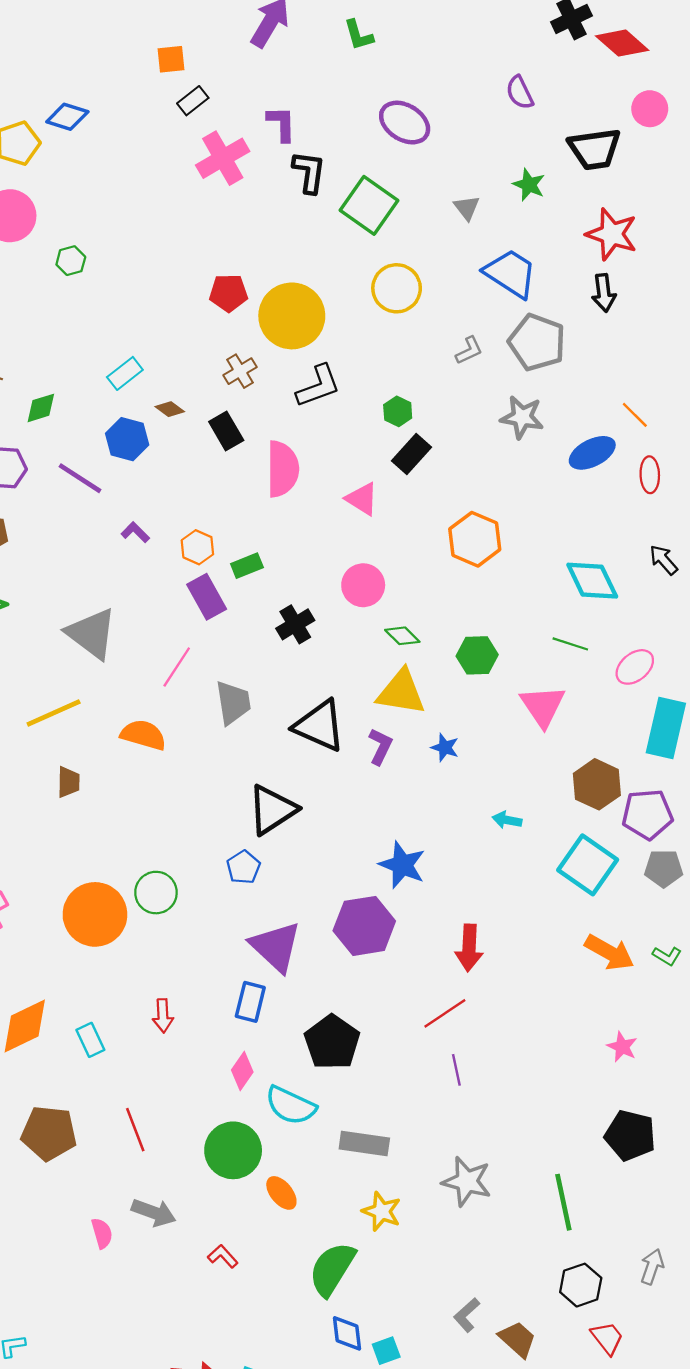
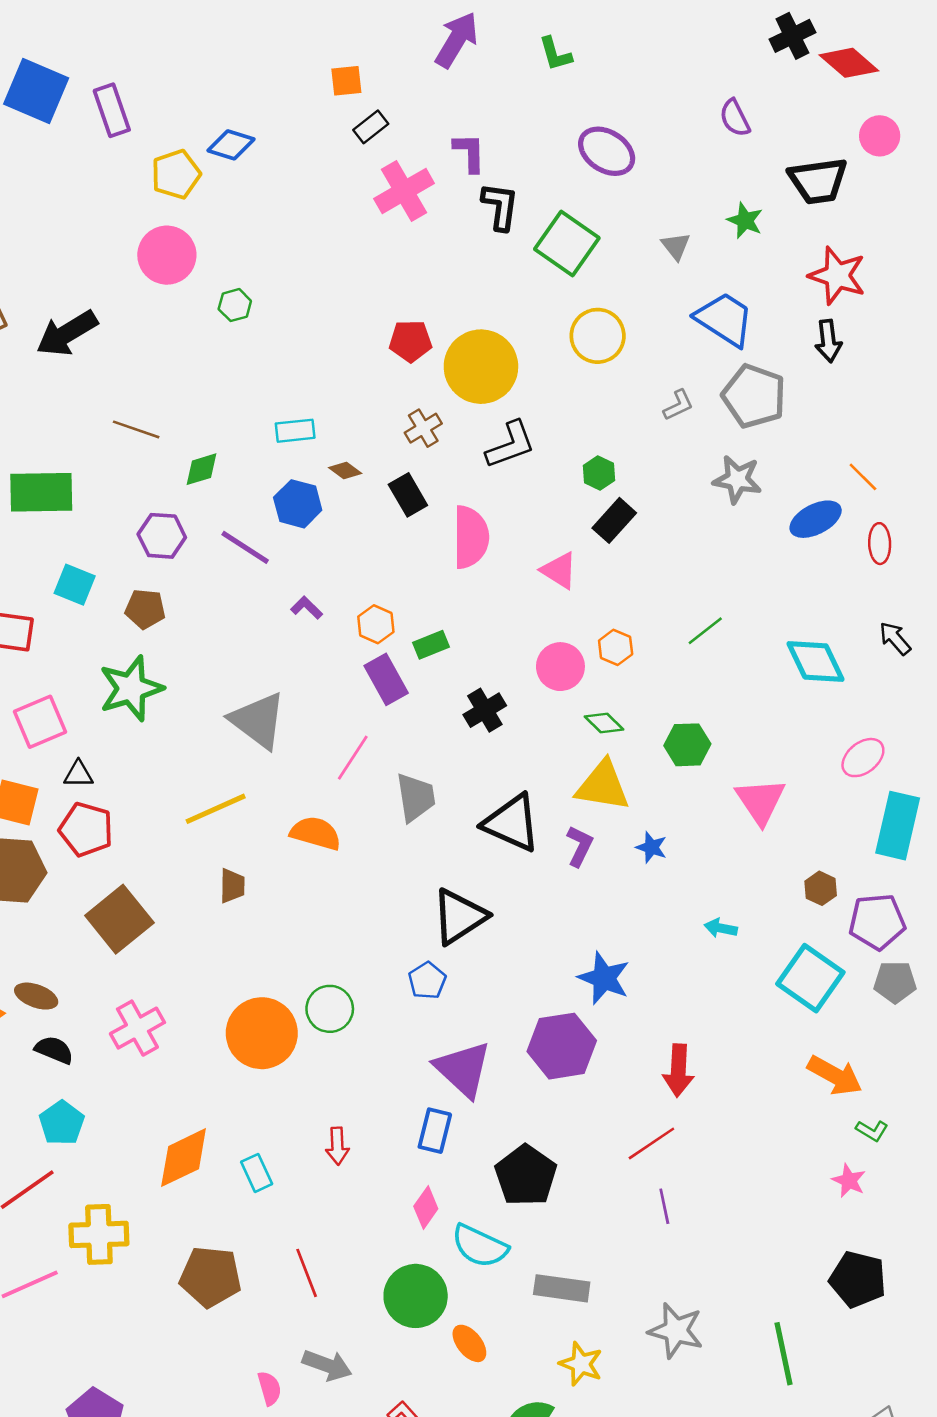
cyan rectangle: (125, 373) -> (295, 431), turned 32
orange hexagon: (475, 539) -> (616, 647), moved, size x0.6
green line: (570, 644) -> (705, 631), moved, turned -56
brown hexagon: (597, 784) -> (821, 888), size x0.6
green L-shape: (667, 956) -> (872, 1131), moved

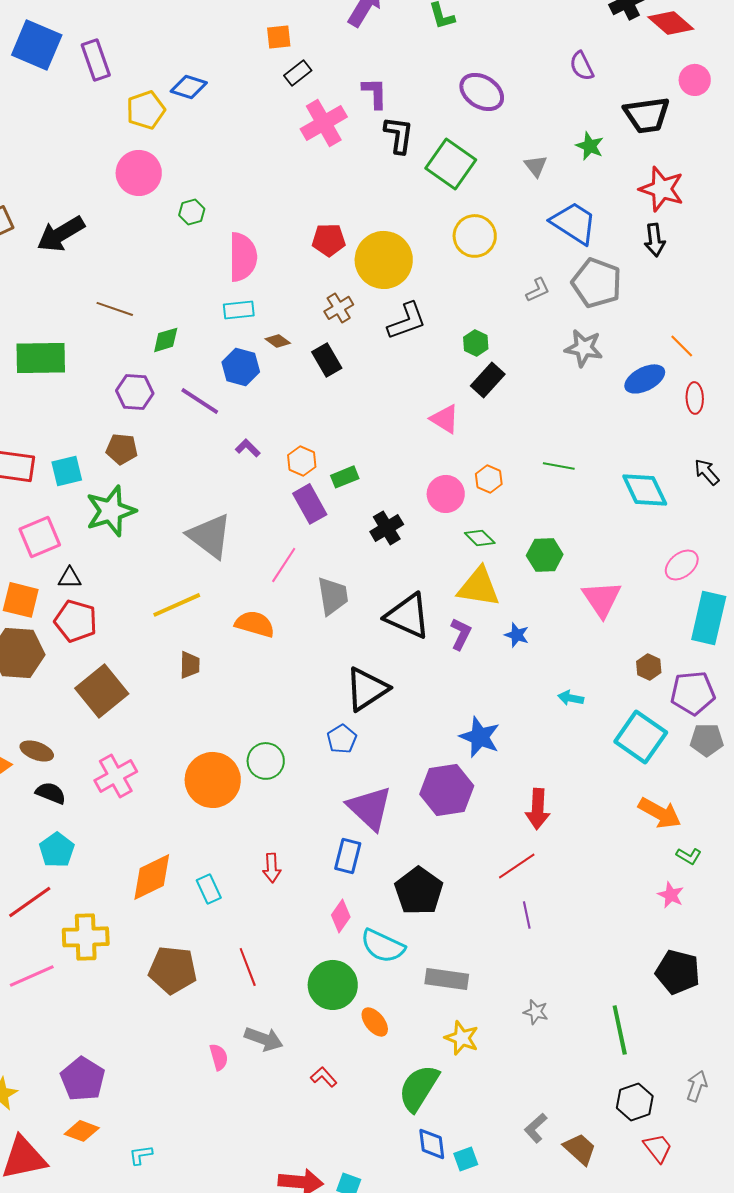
pink semicircle: (471, 537) -> (243, 257), moved
cyan square: (75, 585) -> (67, 471), moved, turned -36
green line: (705, 631) -> (559, 466), turned 48
gray star: (676, 1331) -> (536, 1012), size x0.6

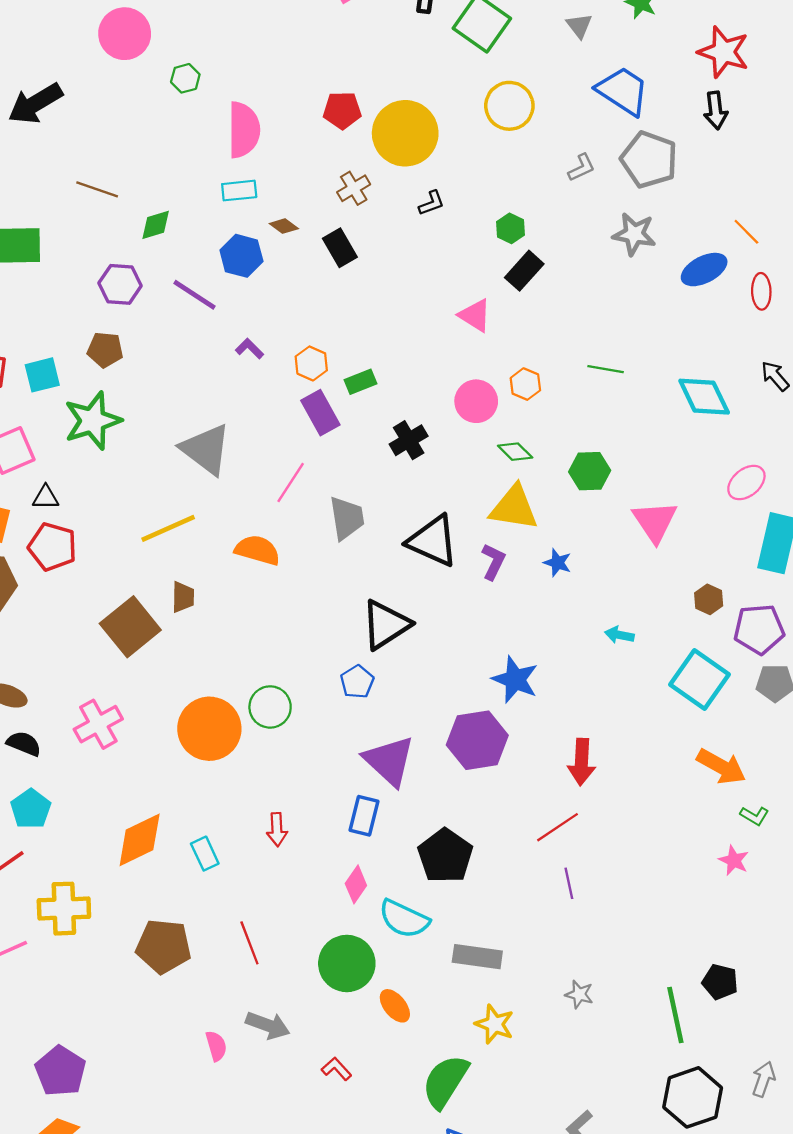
black L-shape: (407, 321) -> (432, 203), size x0.6
brown square: (102, 691) -> (130, 627), moved
black pentagon: (678, 972) -> (720, 982), moved, size x0.7
black hexagon: (635, 1102) -> (693, 1097), size x1.4

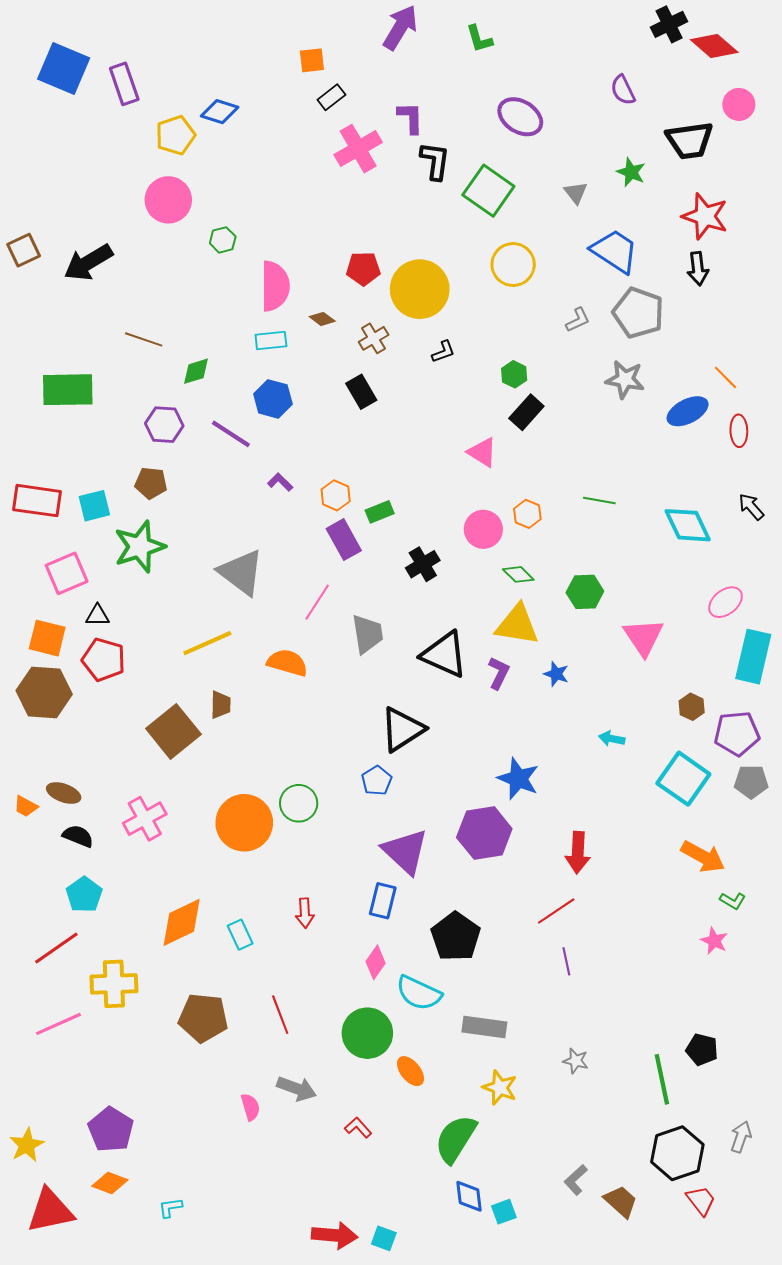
brown diamond: (284, 226) -> (322, 319), moved

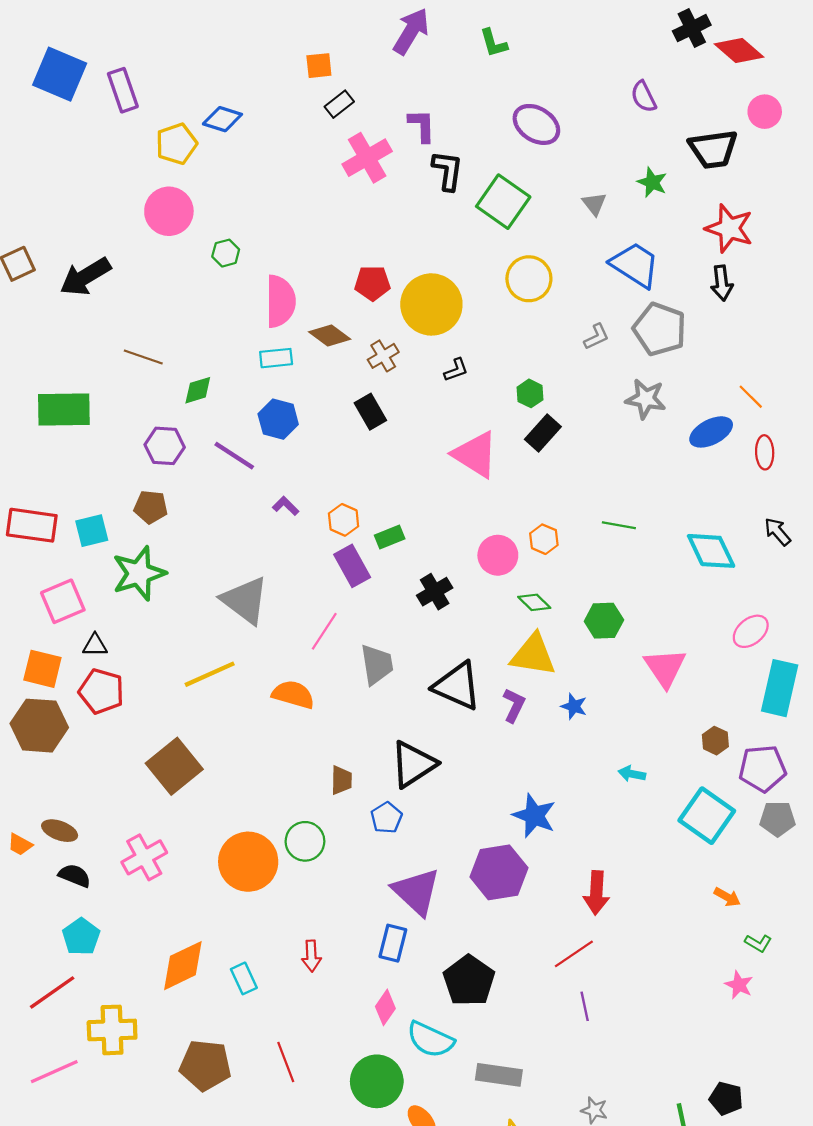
brown diamond: (322, 319) -> (330, 336), size x1.5
pink triangle: (482, 452) -> (475, 454), moved, size x1.5
brown trapezoid: (221, 705) -> (341, 780), moved
orange arrow: (703, 857) -> (727, 897), size x0.6

